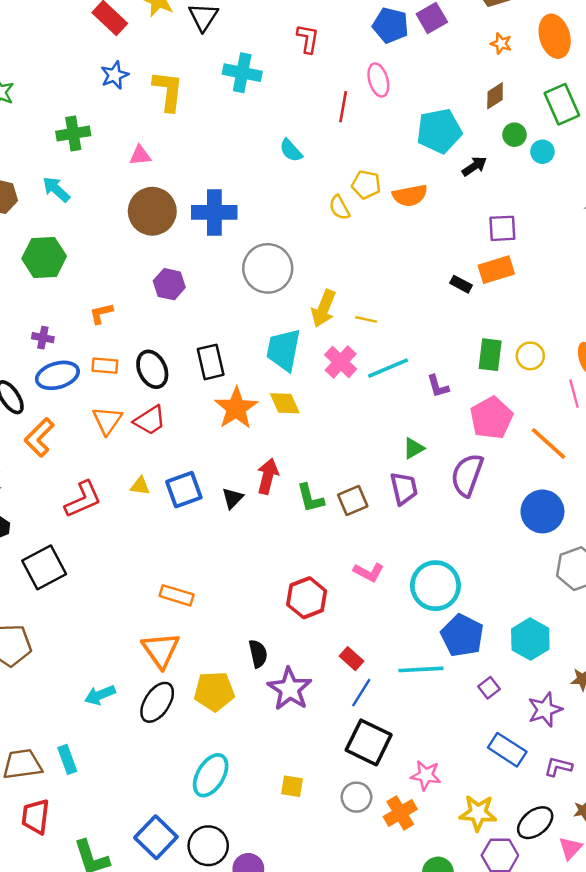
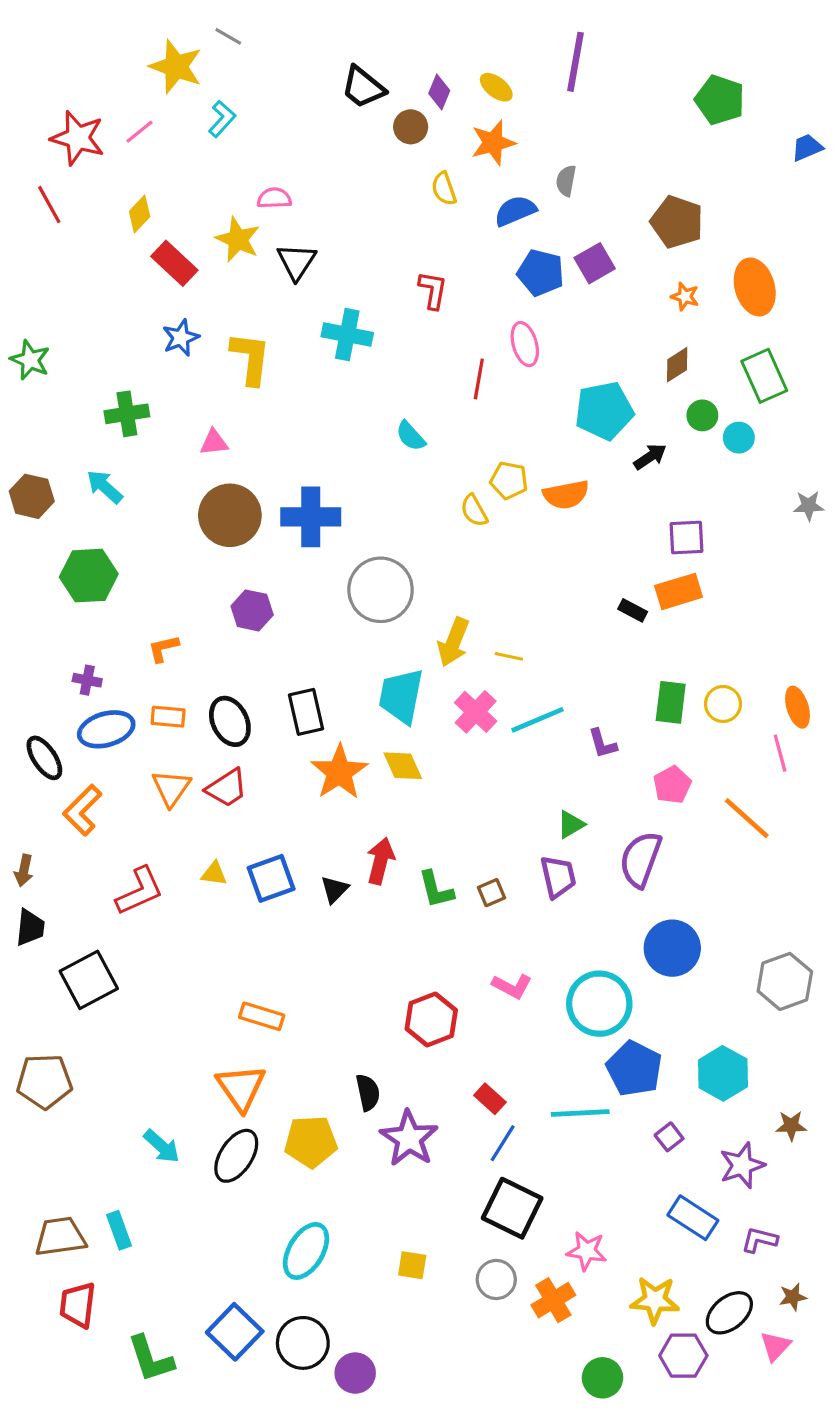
pink pentagon: (491, 418) -> (672, 785), size x0.7
brown square: (353, 501) -> (492, 893), size x0.7
blue circle: (542, 511) -> (672, 948), moved
cyan arrow: (100, 695) -> (162, 1146), turned -116

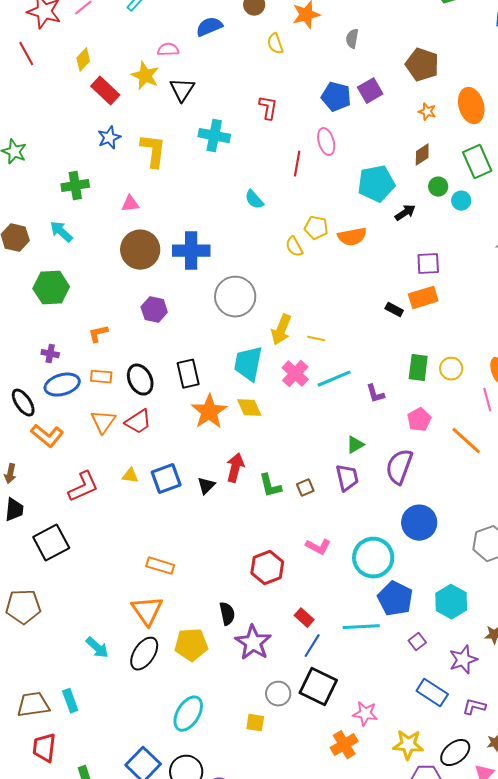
blue semicircle: (515, 211) -> (209, 27), moved
orange L-shape: (82, 810) -> (47, 436), turned -96
gray circle: (496, 1279) -> (278, 694), moved

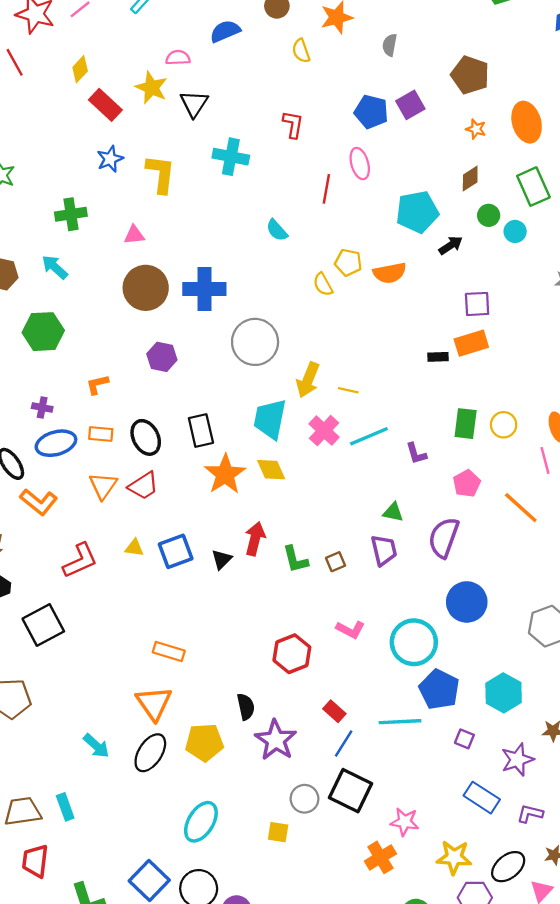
black rectangle: (394, 310) -> (438, 357), turned -30
green triangle: (355, 445) -> (393, 512), turned 42
purple square: (417, 642) -> (464, 739), turned -30

